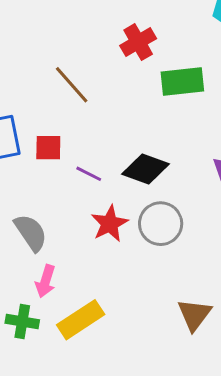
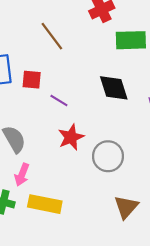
black diamond: (145, 169) -> (114, 88), moved, turned 48
gray circle: (161, 224) -> (108, 156), moved
yellow rectangle: (81, 320) -> (45, 204), turned 40

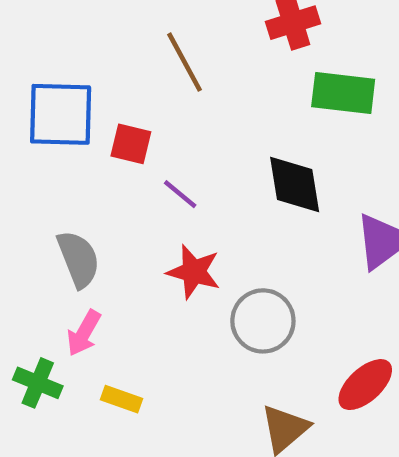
red star: (71, 137) -> (194, 272), turned 30
yellow rectangle: (45, 204) -> (121, 399), size x0.6

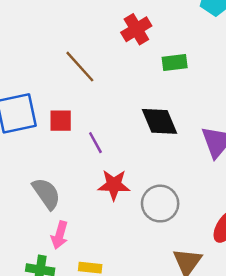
green rectangle: (343, 93) -> (175, 63), size x0.7
purple line: (180, 194) -> (95, 143), turned 35

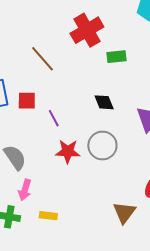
red cross: (136, 29) -> (87, 30), size x1.4
black diamond: (159, 121) -> (104, 102), size x0.7
gray circle: (160, 204) -> (102, 146), moved

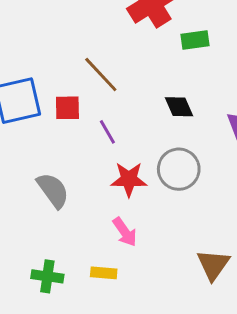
brown line: (43, 59) -> (101, 74), moved
pink arrow: (25, 190) -> (125, 232), moved, turned -50

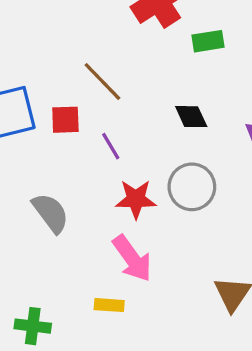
pink arrow: (125, 232) -> (132, 258), size x1.4
green cross: (47, 276) -> (33, 326), moved

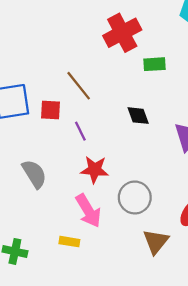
gray circle: (192, 187) -> (135, 197), moved

